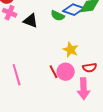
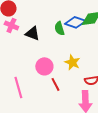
green semicircle: (58, 16) -> (59, 28), turned 48
pink circle: (66, 72) -> (44, 66), moved

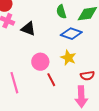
blue diamond: (75, 22) -> (71, 34), moved
green semicircle: (59, 28) -> (61, 12), moved

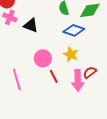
red semicircle: (87, 76) -> (90, 72), turned 152
pink arrow: (81, 97) -> (78, 80), moved

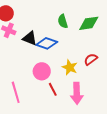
blue diamond: (74, 30) -> (47, 43), moved
red semicircle: (90, 72) -> (91, 59), moved

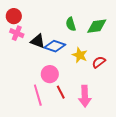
yellow star: (70, 67) -> (80, 55), moved
pink line: (16, 92) -> (38, 95), moved

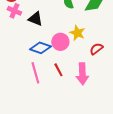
blue diamond: (55, 46) -> (40, 48), moved
red semicircle: (99, 62) -> (96, 49), moved
pink circle: (50, 74) -> (60, 42), moved

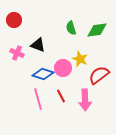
pink cross: (14, 11) -> (17, 53), moved
red semicircle: (96, 49) -> (99, 75), size x1.5

